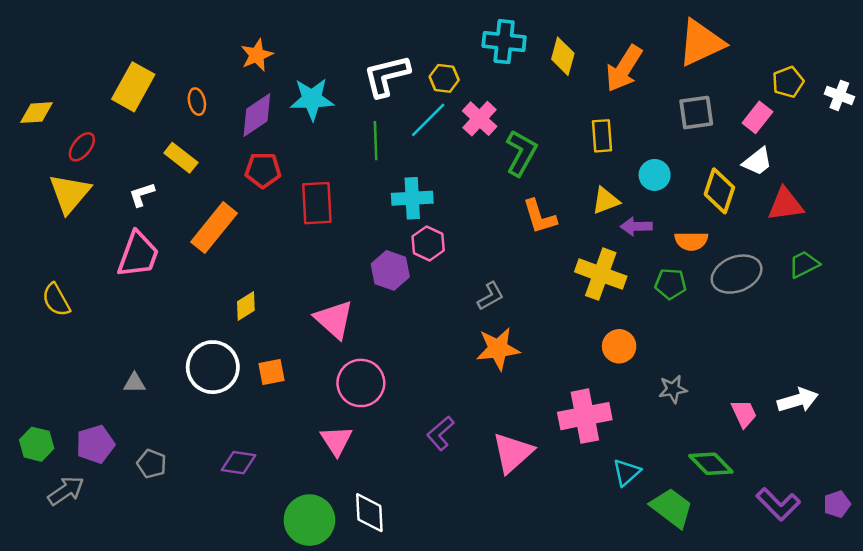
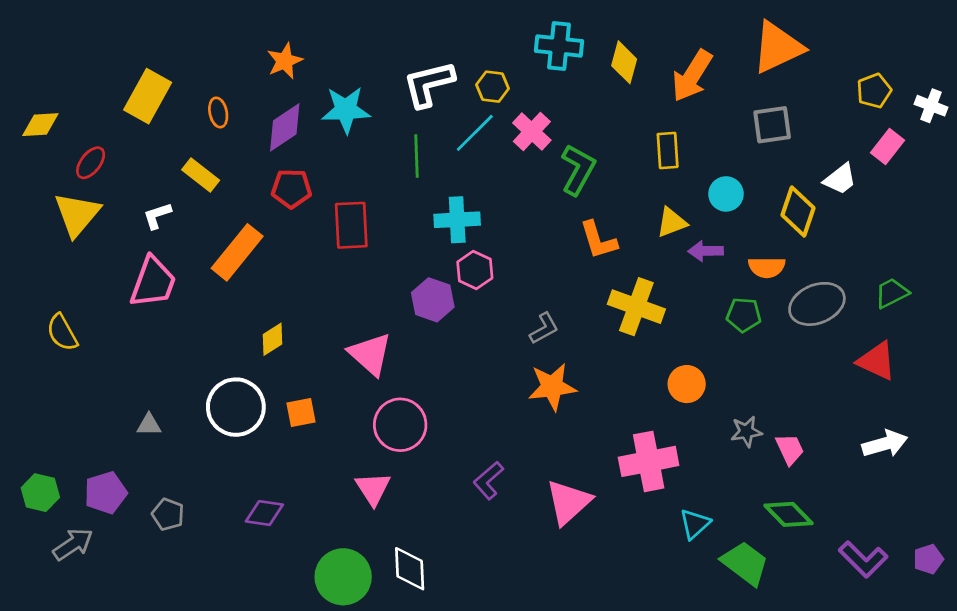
pink rectangle: (757, 117) -> (888, 146), moved
red triangle: (786, 204) -> (877, 361), moved, turned 33
yellow cross: (601, 274) -> (636, 307), moved
pink trapezoid: (744, 414) -> (790, 449), moved

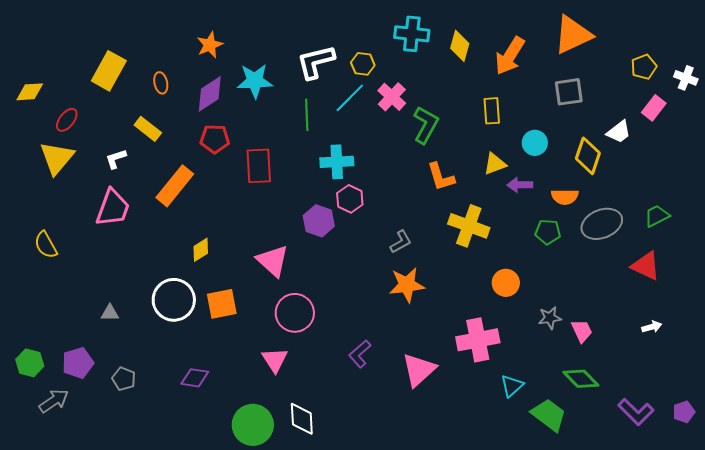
orange square: (301, 413) -> (222, 304), size x1.4
white arrow: (885, 444) -> (652, 327), size x0.6

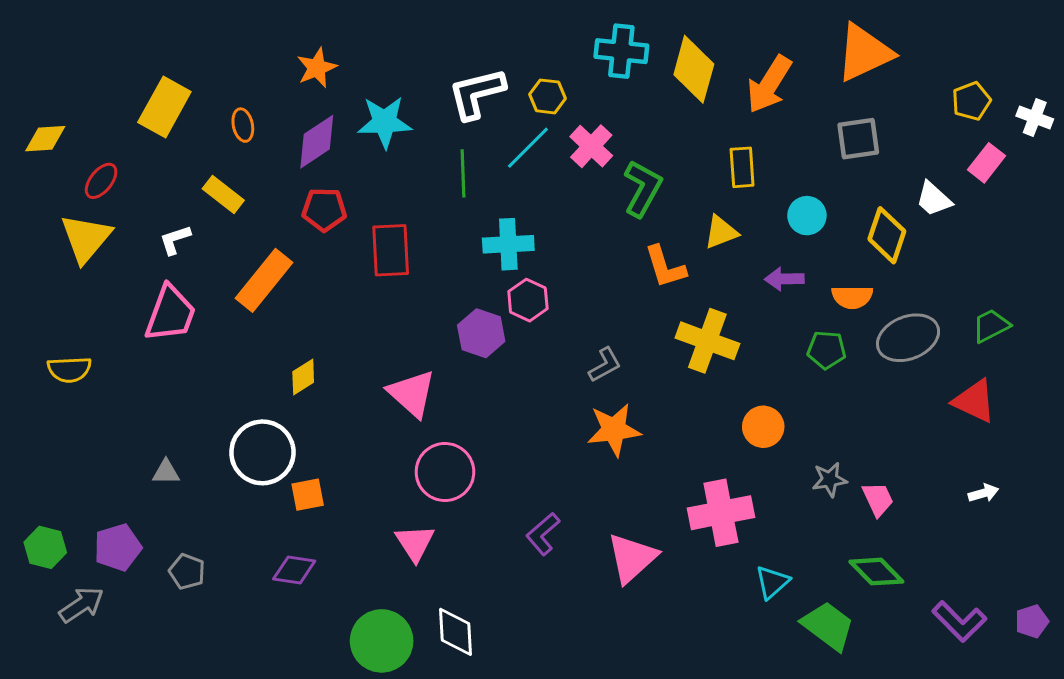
yellow diamond: (460, 46) -> (694, 69), size x1.4
white trapezoid: (619, 132) -> (934, 199), turned 80
yellow triangle: (495, 164) -> (721, 232), moved
yellow semicircle: (46, 245) -> (69, 369), turned -64
orange square: (222, 304) -> (308, 495), moved, size x0.7

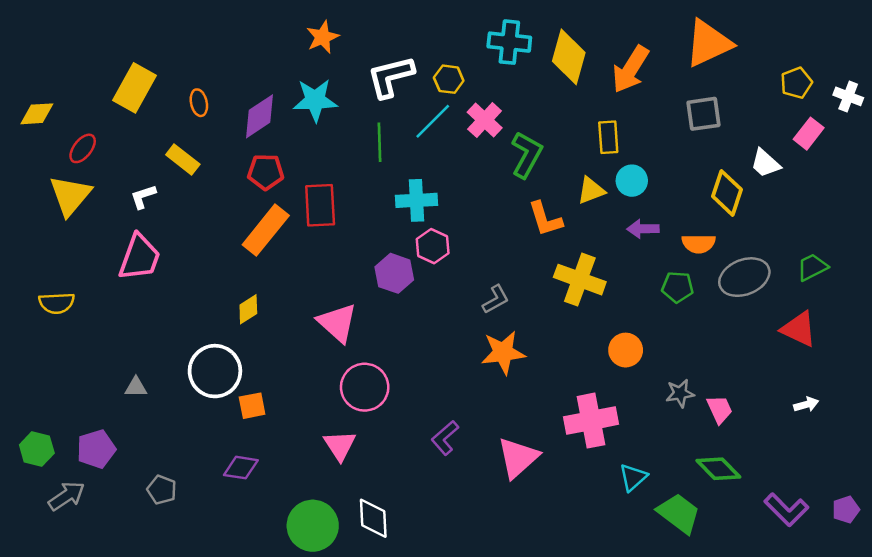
orange star: (317, 68) -> (323, 37), moved
cyan circle: (807, 216) -> (632, 181), moved
orange rectangle: (264, 280) -> (266, 230), moved
gray pentagon: (187, 572) -> (162, 490), moved

